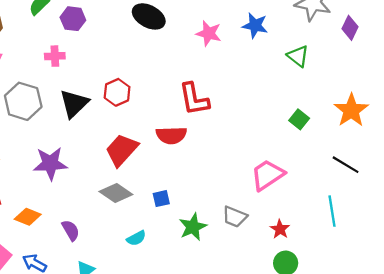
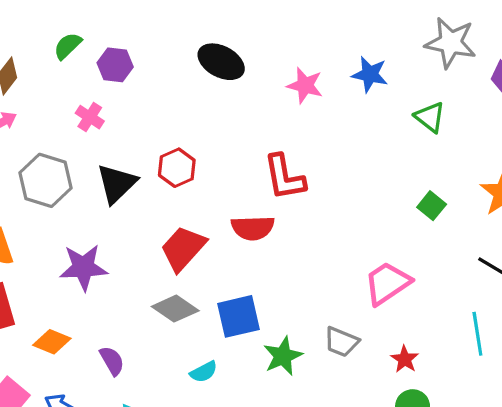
pink cross: (55, 56) -> (90, 117), turned 36
blue square: (161, 199) -> (239, 316), size x1.8

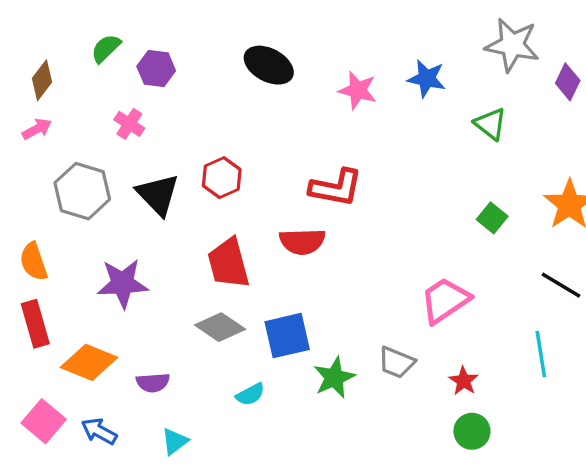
red L-shape: (284, 177) -> (336, 188), turned -69
black triangle: (117, 184) -> (158, 194), turned -30
red trapezoid: (183, 248) -> (228, 263), turned -57
orange diamond: (52, 342) -> (89, 362), size x1.4
purple semicircle: (112, 361) -> (153, 383), turned 116

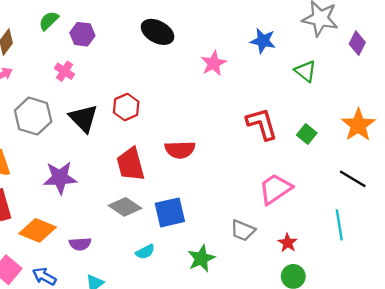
pink star: (358, 90) -> (214, 63), moved, turned 30
red L-shape: (336, 188) -> (262, 124), moved, turned -117
green star: (334, 378) -> (201, 258), moved

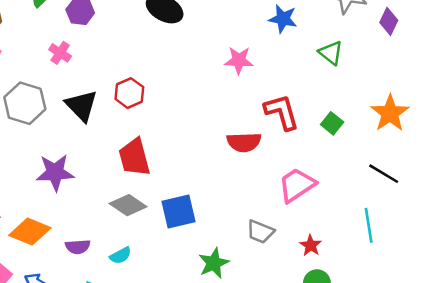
pink star: (214, 63) -> (239, 60), moved, turned 30
red semicircle: (180, 150) -> (244, 142), moved
cyan semicircle: (145, 252) -> (121, 256), moved

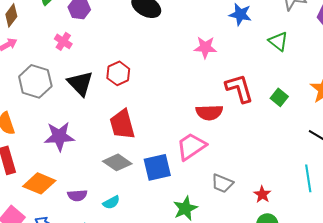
pink trapezoid: (297, 185) -> (191, 146), moved

